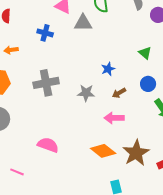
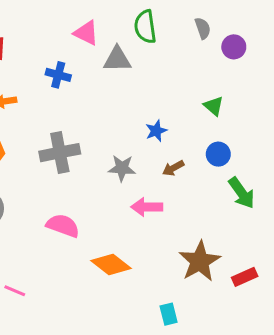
pink arrow: (114, 118) -> (147, 207), moved
pink semicircle: (48, 145) -> (63, 226), moved
orange diamond: (103, 151) -> (111, 264), moved

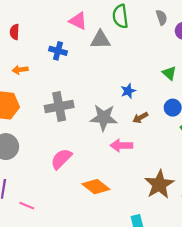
gray star: (122, 168) -> (104, 118), size x1.4
pink semicircle: (63, 226) -> (61, 159), turned -65

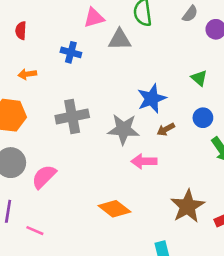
gray semicircle: (162, 17) -> (190, 14), turned 56
pink triangle: (78, 21) -> (94, 18), turned -42
blue star: (128, 91) -> (152, 99), size x1.6
pink semicircle: (61, 159) -> (44, 177), moved

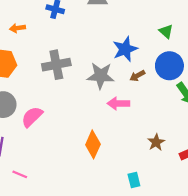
blue circle: (203, 118) -> (169, 66), size x1.6
brown star: (188, 206) -> (156, 142), size x0.6
orange diamond: (114, 209) -> (93, 144), turned 76
pink line: (35, 231) -> (20, 174), moved

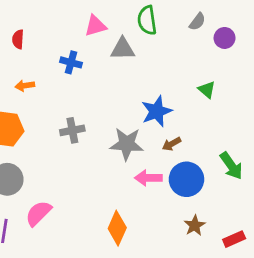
gray cross: (56, 65) -> (72, 130), size x0.7
blue circle: (169, 66) -> (186, 179), moved
pink semicircle: (32, 117) -> (38, 213), moved

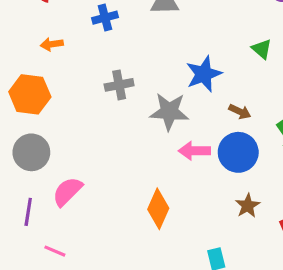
blue cross: (71, 62) -> (105, 18), turned -30
gray cross: (72, 130) -> (119, 85), moved
brown arrow: (172, 144) -> (240, 112), moved, turned -126

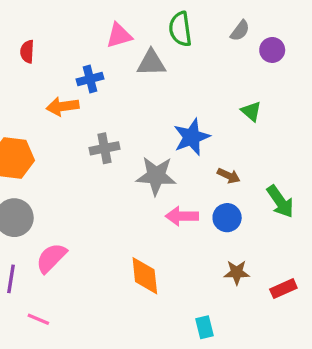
orange arrow: (52, 44) -> (63, 106), moved, size x1.4
blue circle: (238, 152) -> (227, 218), size x0.7
brown star: (248, 206) -> (237, 272), turned 30
orange diamond: (158, 209) -> (145, 276), turned -30

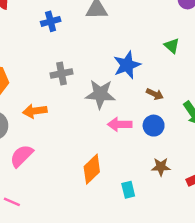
orange arrow: (63, 106) -> (35, 111), moved
orange diamond: (145, 276) -> (92, 169), turned 52
cyan rectangle: (204, 327) -> (128, 190), moved

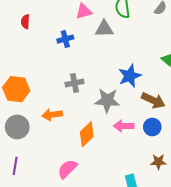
brown arrow: (155, 94) -> (153, 100), size x1.6
pink semicircle: (22, 156) -> (67, 169), moved
orange diamond: (92, 169) -> (87, 134), moved

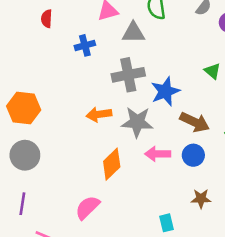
red semicircle: (25, 22) -> (47, 19), moved
gray cross: (75, 83) -> (128, 75), moved, size x1.4
orange arrow: (52, 115) -> (99, 114), moved

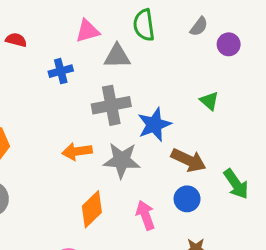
red semicircle: (47, 19) -> (16, 40), turned 102
pink arrow: (158, 154) -> (145, 215), moved, turned 70

